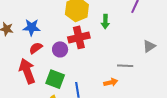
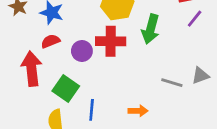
green arrow: (105, 22) -> (151, 29), size x1.5
gray line: (125, 66) -> (172, 83), moved

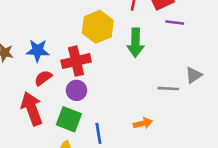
purple line: (195, 19) -> (175, 22), turned 72
red cross: (111, 41) -> (76, 61), moved
purple circle: (82, 51) -> (77, 90), moved

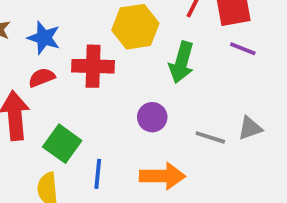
purple circle: (77, 90) -> (152, 117), moved
orange arrow: (143, 123) -> (162, 176), size x1.6

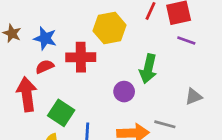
green arrow: (182, 62) -> (148, 69), moved
gray line: (210, 137) -> (165, 124), moved

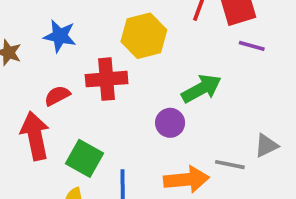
blue star: (45, 38) -> (60, 36), moved
green arrow: (148, 69) -> (201, 89), turned -128
gray triangle: (194, 97) -> (266, 146), moved

